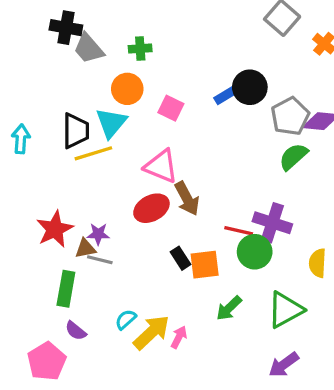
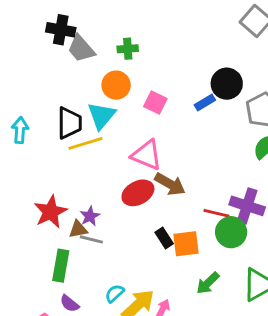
blue rectangle: (226, 95) -> (205, 103), moved
brown arrow: (187, 199) -> (170, 184), turned -32
purple star: (98, 234) -> (90, 216), turned -30

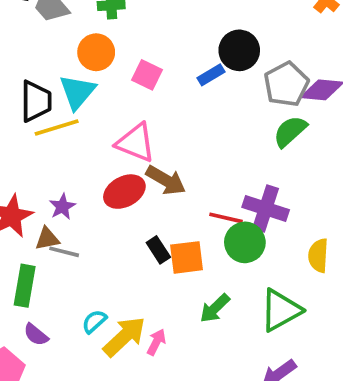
purple star: (90, 216) -> (62, 207), moved

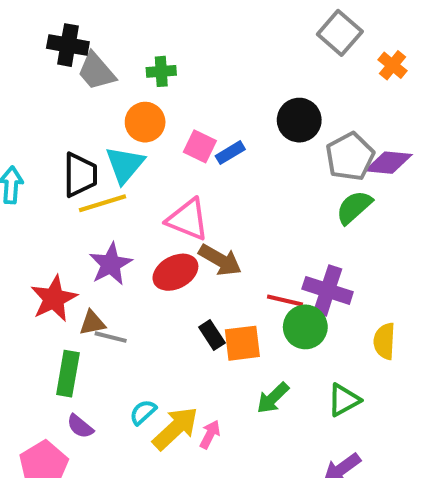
blue rectangle: (211, 75) -> (230, 153), moved
purple star: (62, 207) -> (111, 264), moved, size x1.5
green triangle: (281, 310) -> (344, 400), size x0.7

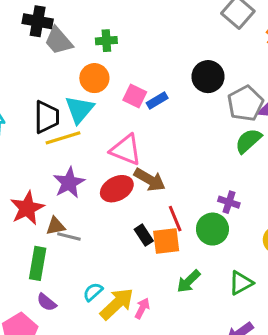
purple cross: (328, 290) -> (229, 202), size x0.6
red line: (285, 301) -> (175, 219), moved, turned 55

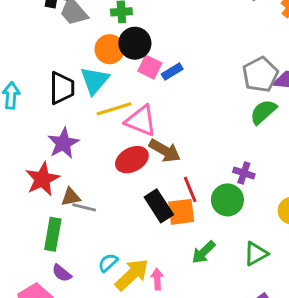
black circle: (208, 77) -> (135, 43), moved
yellow line: (63, 138) -> (114, 109), moved
purple star: (69, 183) -> (63, 143), moved
black rectangle: (144, 235) -> (159, 206), size x1.5
pink arrow: (142, 308) -> (157, 279), turned -30

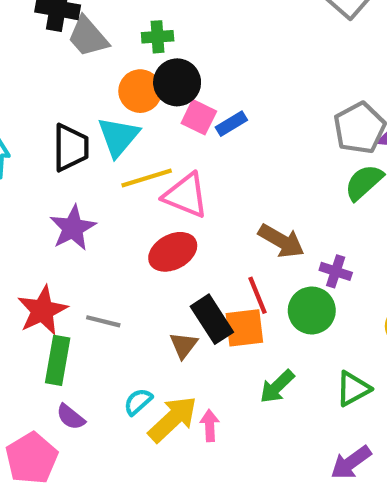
brown arrow: (165, 151) -> (281, 241), moved
red star: (42, 179) -> (42, 310), moved
brown triangle: (71, 197) -> (184, 345), moved, turned -42

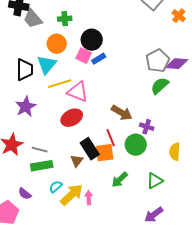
black circle: (177, 82) -> (92, 40), moved
green rectangle: (58, 360) -> (42, 166), moved, turned 70

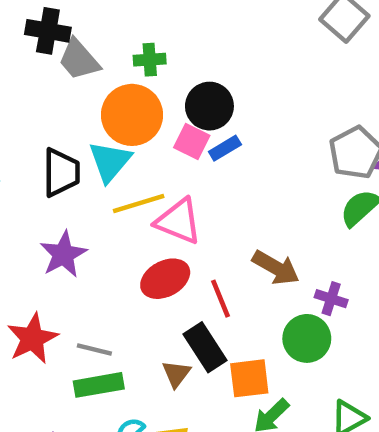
orange circle: (57, 44) -> (132, 115), size x1.4
red line: (111, 138) -> (221, 299), moved
orange square: (105, 153) -> (249, 378), moved

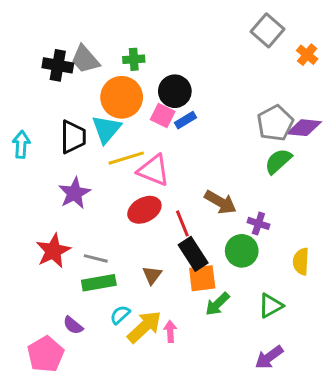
black cross: (48, 31) -> (58, 65), moved
black rectangle: (205, 347) -> (193, 254), moved

